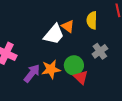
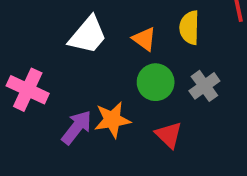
white trapezoid: (54, 34) -> (88, 35), moved
green circle: (74, 65) -> (156, 82), moved

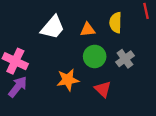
orange triangle: (144, 39) -> (88, 30), turned -42
purple arrow: (77, 127) -> (18, 87), moved

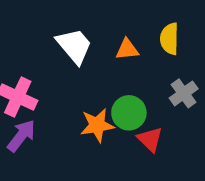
white trapezoid: (53, 27) -> (74, 46), turned -80
green circle: (95, 56) -> (129, 113), moved

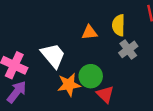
white trapezoid: (74, 46) -> (53, 56), moved
gray cross: (184, 93) -> (128, 49), moved

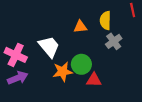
purple arrow: (17, 92) -> (18, 78), turned 30
red triangle: (105, 94) -> (94, 80), turned -42

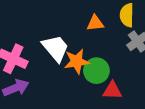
orange star: (63, 72) -> (77, 61), moved

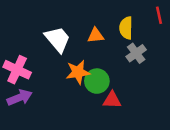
white trapezoid: (55, 48) -> (58, 39), moved

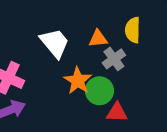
gray cross: (136, 53) -> (114, 59), moved
orange star: (78, 72) -> (78, 81), turned -30

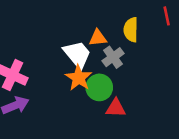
white trapezoid: (55, 43) -> (77, 54), moved

